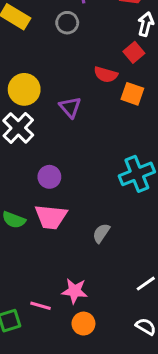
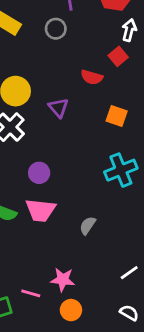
orange square: (132, 94) -> (117, 116), moved

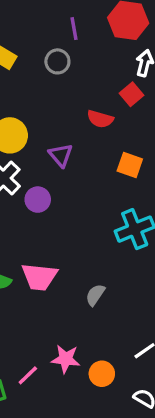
purple circle: (39, 173) -> (38, 200), moved
pink line: (31, 293) -> (28, 375), turned -60
orange circle: (71, 310) -> (102, 374), moved

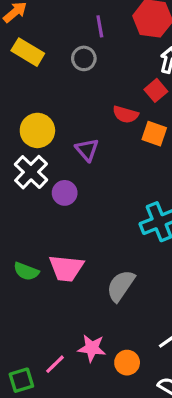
orange square: (130, 165) -> (154, 134), moved
gray semicircle: (95, 295) -> (121, 286), size x1.5

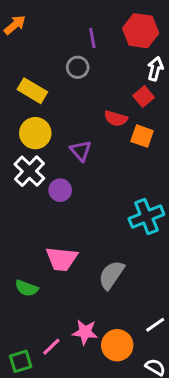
yellow rectangle: (28, 52) -> (32, 91), moved
green semicircle: (26, 271) -> (27, 288), moved
orange circle: (127, 363) -> (117, 345), size x1.4

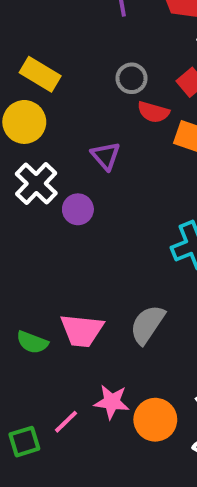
gray circle: (78, 67) -> (131, 78), moved
yellow circle: (35, 133) -> (24, 122), moved
pink trapezoid: (62, 259) -> (82, 330), moved

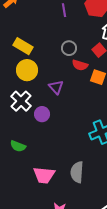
yellow circle: (24, 122) -> (27, 70), moved
gray semicircle: (147, 324) -> (77, 172), turned -30
green semicircle: (32, 342) -> (18, 146), moved

